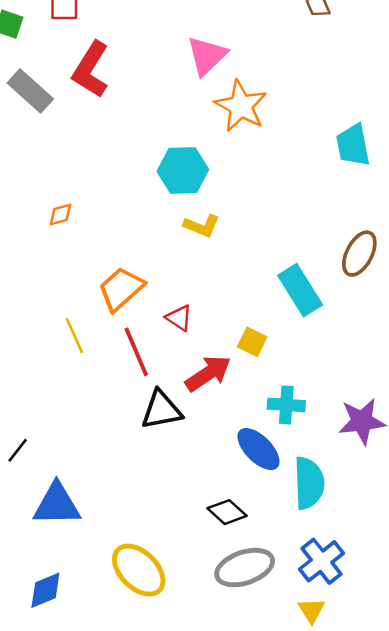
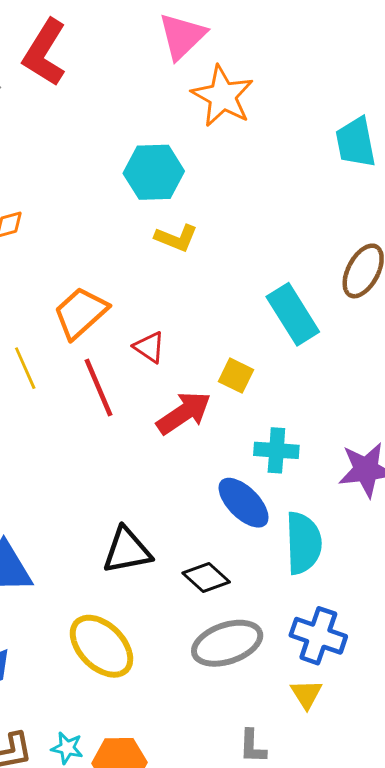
black triangle: (161, 410) -> (127, 551), moved
blue cross: (322, 561) -> (318, 636), turned -33

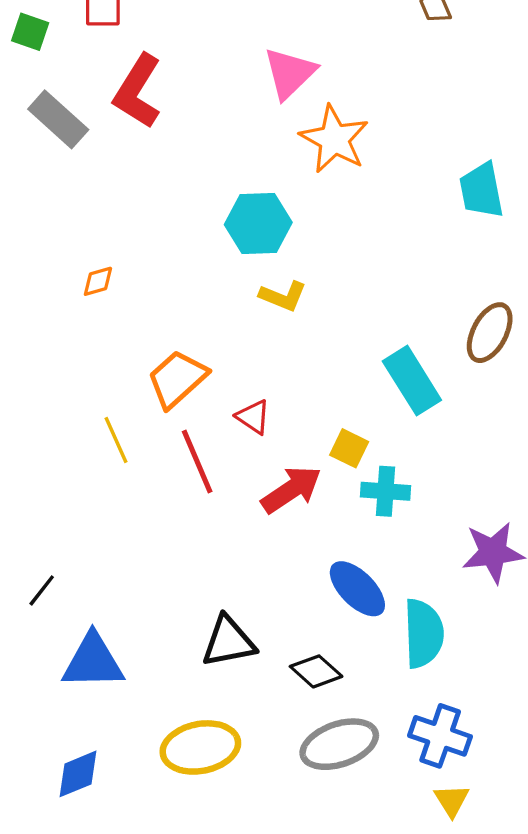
cyan cross: (276, 450) -> (386, 491), moved
yellow ellipse: (101, 646) -> (200, 747), turned -56
yellow triangle: (306, 694) -> (452, 800), moved

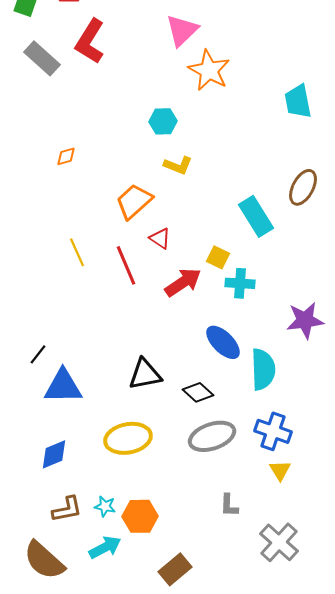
cyan hexagon: (258, 223) -> (163, 121), size x0.7
orange trapezoid: (177, 379) -> (134, 201), moved
black line: (42, 590) -> (38, 354), moved

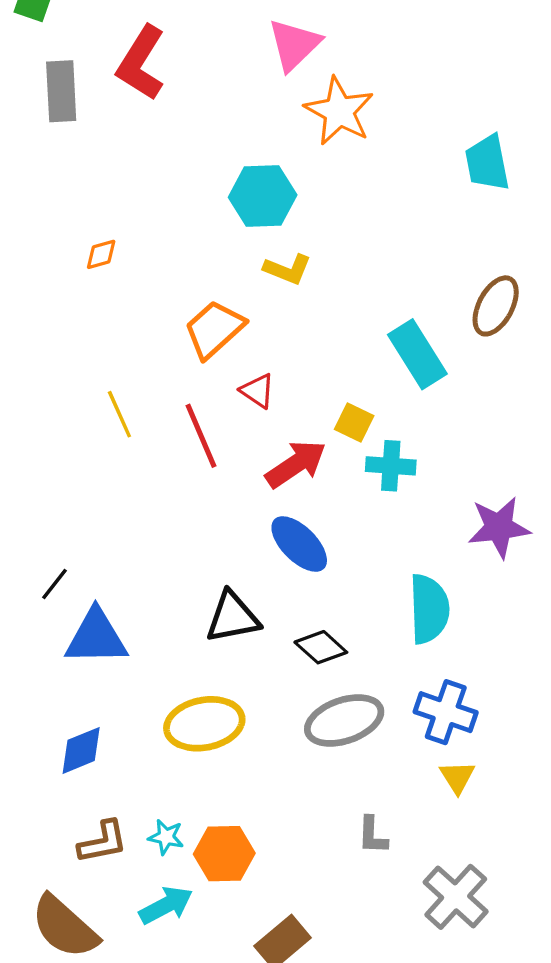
gray rectangle: (42, 58) -> (61, 91), turned 45
cyan hexagon: (163, 121) -> (263, 196), size x1.4
blue ellipse: (223, 342) -> (299, 544), moved

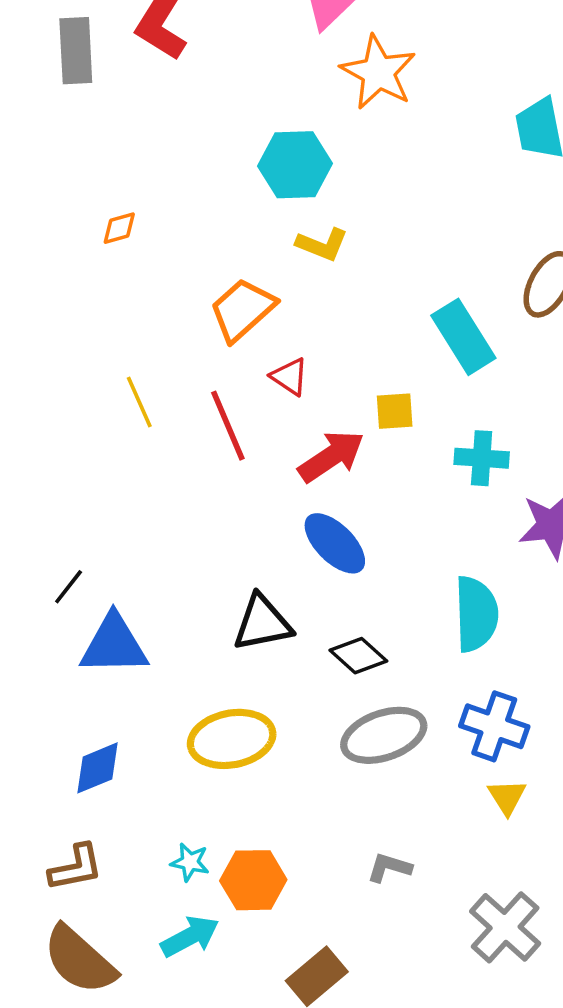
yellow square: (354, 422) -> (395, 411), turned -30
cyan cross: (391, 466) -> (482, 458), moved
gray L-shape: (372, 835) -> (389, 868), moved, turned 105
brown L-shape: (103, 842) -> (76, 868), moved

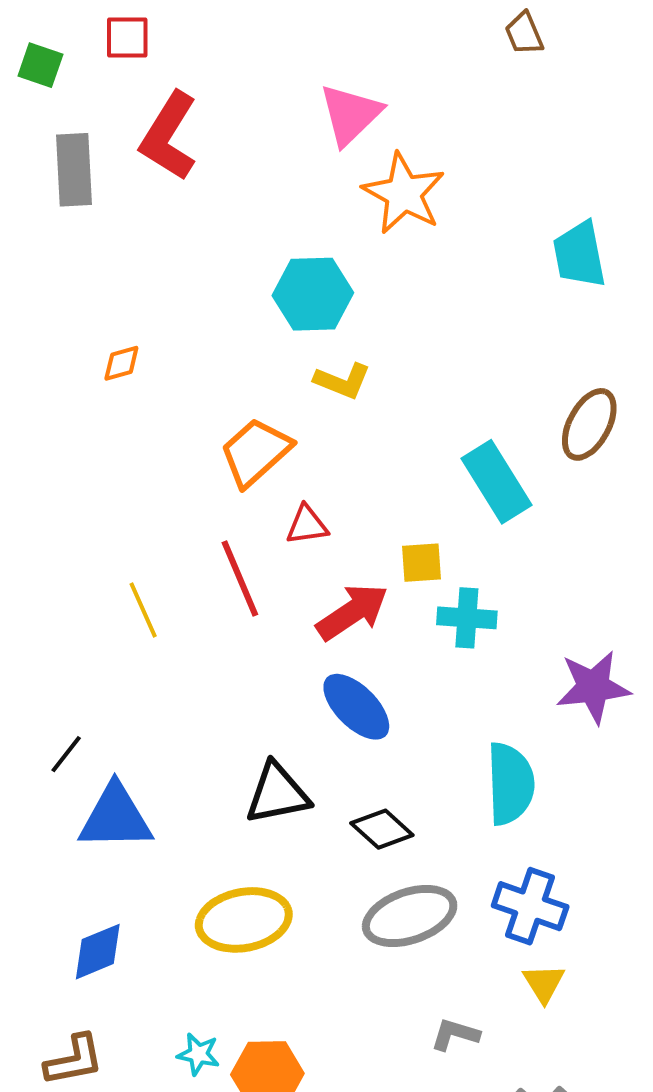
red triangle: (290, 377) -> (307, 525), turned -42
yellow line: (139, 402) -> (143, 610), moved
cyan cross: (482, 458) -> (467, 618), moved
gray L-shape: (389, 868) -> (455, 1034), moved

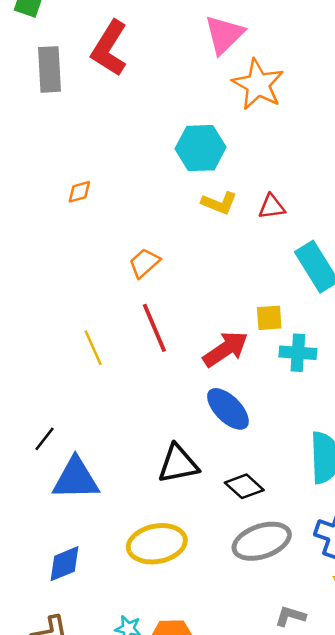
orange trapezoid: (256, 452) -> (144, 263), moved, size x0.7
red triangle: (307, 525) -> (272, 207), moved

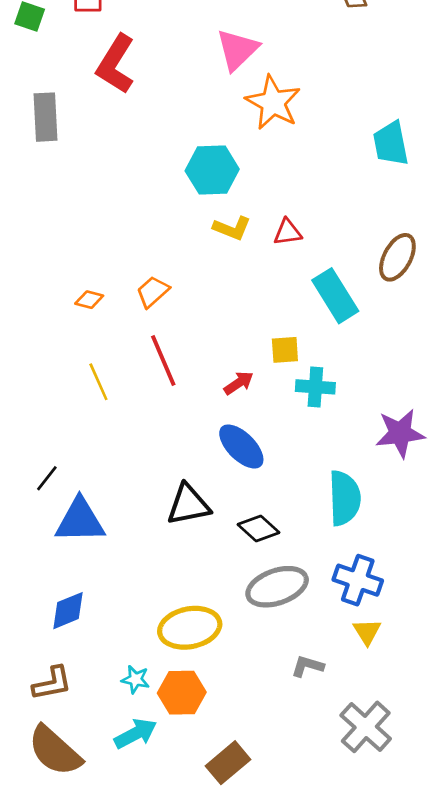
gray rectangle: (50, 69) -> (46, 117), moved
orange diamond: (79, 192) -> (89, 300), moved, turned 30
red arrow: (225, 349) -> (239, 383), size x0.6
yellow ellipse: (157, 544) -> (190, 628), moved

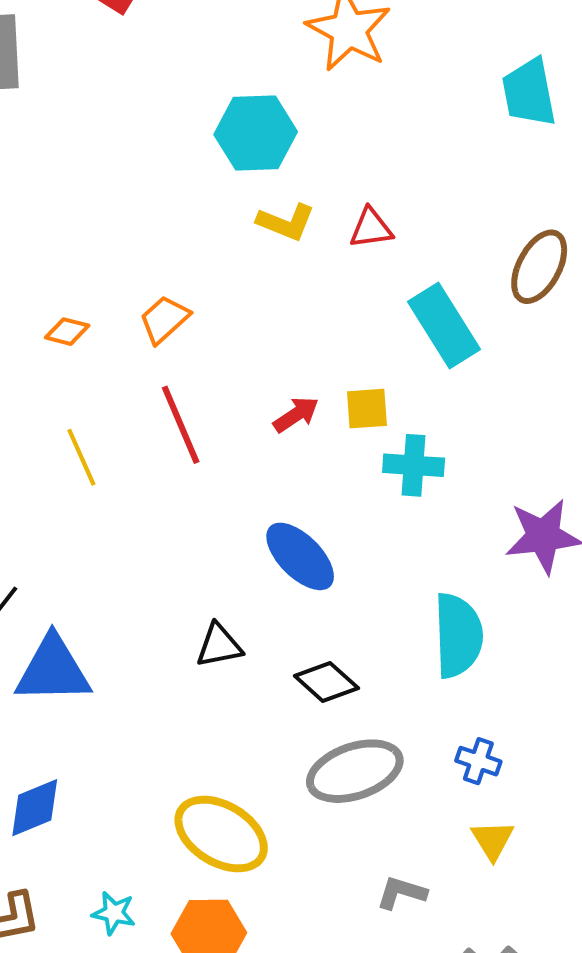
red arrow: (239, 383) -> (296, 415), moved
black triangle: (188, 505) -> (219, 646), size x0.7
blue cross: (358, 580) -> (478, 761), size x0.6
yellow ellipse: (190, 628) -> (221, 834), turned 42
cyan star: (135, 679) -> (114, 913), moved

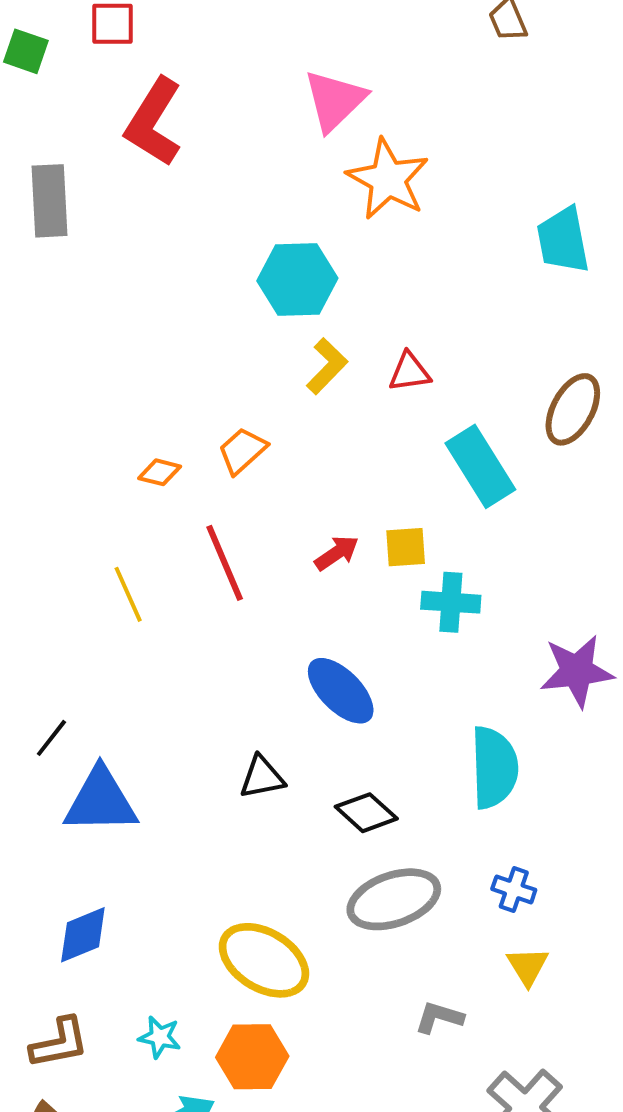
yellow L-shape: (286, 222) -> (327, 366), turned -68
orange trapezoid: (164, 319) -> (242, 451), moved
orange diamond: (67, 332) -> (160, 472), moved

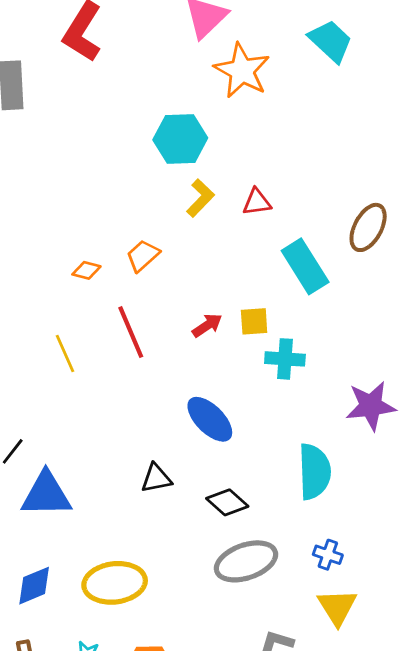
cyan trapezoid: (563, 240) -> (331, 41), moved, turned 144
yellow ellipse: (264, 960) -> (115, 583), moved, turned -38
yellow triangle: (528, 966) -> (337, 607), size x1.4

